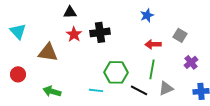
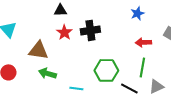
cyan line: (96, 90) -> (76, 88), moved
green arrow: (52, 91) -> (47, 73), moved

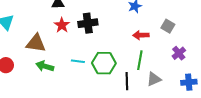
cyan line: (76, 88) -> (78, 61), moved
black line: (129, 88) -> (127, 81), turned 60

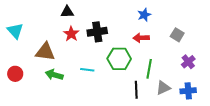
red arrow: (141, 35) -> (141, 38), moved
green hexagon: (104, 63) -> (119, 59), moved
blue cross: (189, 82) -> (188, 91), moved

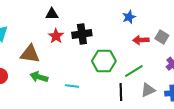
red arrow: (141, 38) -> (141, 40), moved
green line: (149, 69) -> (134, 71), turned 48
cyan line: (87, 70) -> (72, 86), moved

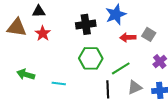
blue star: (129, 17) -> (116, 14), size x1.5
black cross: (82, 34) -> (86, 24), moved
brown triangle: (30, 54) -> (17, 27), moved

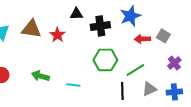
black triangle: (39, 11) -> (76, 14), moved

